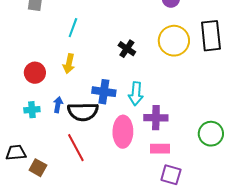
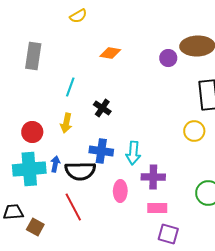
yellow circle: (174, 41) -> (194, 131), moved, size x0.7
black cross: (127, 49) -> (102, 108), moved
cyan cross: (32, 110) -> (29, 169), size x2.0
pink ellipse: (123, 132) -> (120, 191), size x0.7

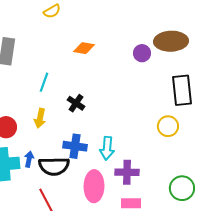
pink ellipse: (120, 191) -> (94, 186), size x1.4

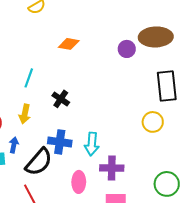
blue arrow: (29, 159) -> (14, 145), moved
black semicircle: (54, 166) -> (39, 162), turned -48
pink ellipse: (94, 186) -> (79, 182), size x0.7

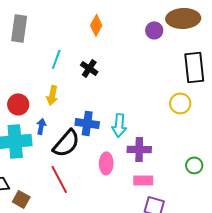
orange diamond: (69, 44) -> (96, 25), turned -70
black cross: (61, 99) -> (89, 68), moved
green circle: (167, 184) -> (194, 165), size x0.7

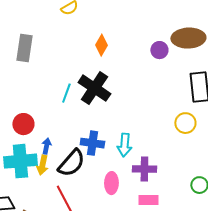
cyan line: (56, 59) -> (66, 93), moved
black cross: (89, 68) -> (94, 88), size x1.8
yellow arrow: (52, 95) -> (42, 165), moved

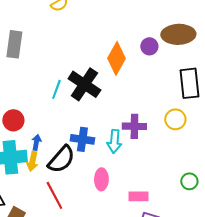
orange diamond: (101, 45) -> (116, 58), moved, size x1.5
purple cross: (144, 169) -> (134, 126), moved

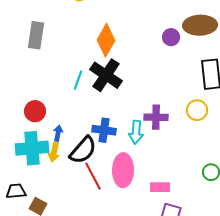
orange diamond: (116, 58) -> (106, 40), moved
pink ellipse: (101, 179) -> (123, 170), size x1.5
red line: (54, 195) -> (93, 176), moved

